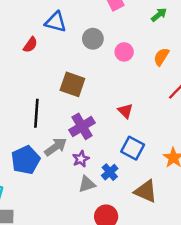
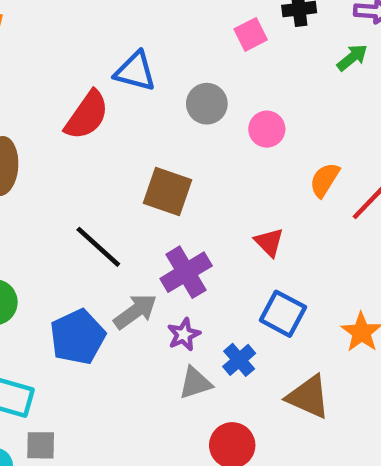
green arrow: (159, 15) -> (352, 58), moved
red semicircle: (30, 45) -> (87, 115), size x1.6
orange semicircle: (161, 57) -> (325, 180), moved
black line: (36, 113) -> (98, 247), turned -52

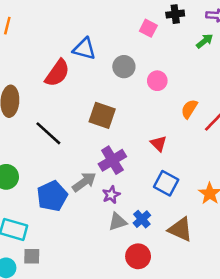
pink square: (251, 34) -> (148, 28), turned -36
black line: (98, 247) -> (48, 133), moved
blue cross: (239, 360) -> (142, 219), moved

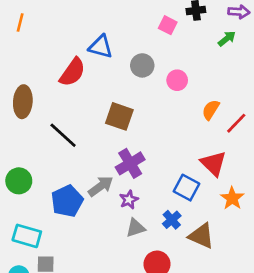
red triangle: (159, 144) -> (213, 163), moved, size x1.5
blue cross: (142, 219) -> (172, 220), moved

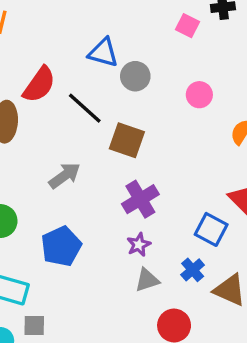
gray circle: (142, 65) -> (135, 76), moved
red semicircle: (72, 72) -> (39, 85), moved
black line: (63, 135) -> (85, 108), moved
gray arrow: (101, 186) -> (65, 176), moved

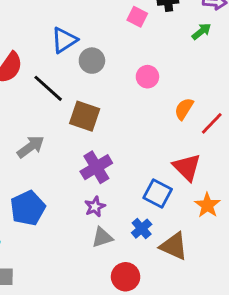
blue triangle: (103, 53) -> (64, 40), turned -48

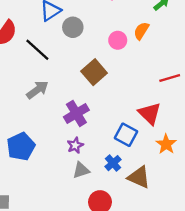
orange semicircle: (184, 109) -> (141, 31), moved
brown square: (85, 116) -> (94, 72), moved, turned 30
red line: (212, 123) -> (170, 78), turned 30
gray arrow: (31, 147) -> (37, 90), moved

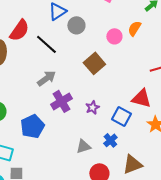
purple cross: (76, 113) -> (61, 101), moved
red triangle: (150, 113) -> (141, 98), turned -30
purple star: (75, 145) -> (92, 107), moved
brown triangle: (139, 177) -> (132, 164), moved, turned -45

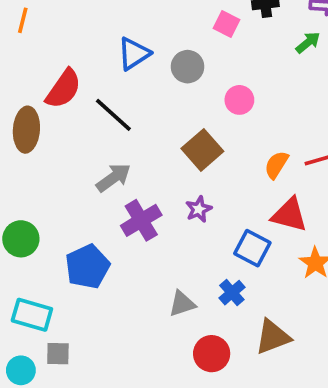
gray circle: (76, 25) -> (188, 67), moved
orange semicircle: (134, 28) -> (276, 165), moved
purple star: (92, 107) -> (199, 209), moved

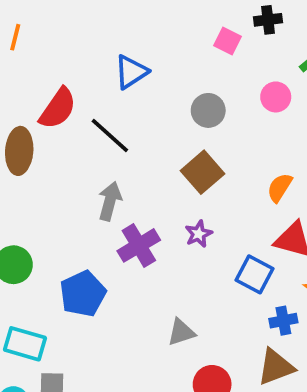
gray circle: (188, 67) -> (208, 110), moved
pink circle: (239, 100) -> (276, 97), moved
gray arrow: (113, 178) -> (110, 201), turned -39
blue cross: (232, 293) -> (283, 321), moved, turned 30

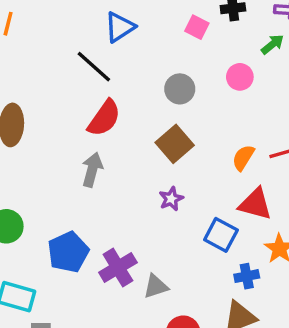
blue triangle: (131, 72) -> (120, 27), moved
red semicircle: (58, 109) -> (104, 118), moved
black line: (110, 136) -> (94, 67), moved
purple cross: (139, 245) -> (118, 267), moved

